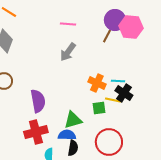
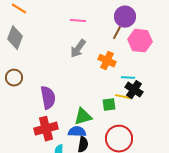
pink hexagon: (131, 27) -> (140, 41), moved
orange cross: (97, 83) -> (107, 61), moved

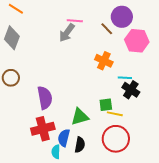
brown line: (117, 33) -> (107, 29), moved, turned -72
gray arrow: (78, 49) -> (67, 33), moved
yellow line: (123, 97) -> (115, 114), moved
blue semicircle: (77, 132) -> (64, 138), moved, turned -78

